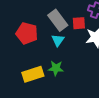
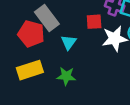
gray rectangle: (58, 20) -> (47, 18), moved
yellow rectangle: (33, 74) -> (30, 70), moved

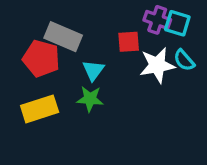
gray rectangle: (47, 18) -> (63, 37), turned -30
green star: (66, 76) -> (90, 99), moved

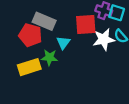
red square: (129, 42) -> (86, 24), size x1.5
green star: (90, 99) -> (49, 57), moved

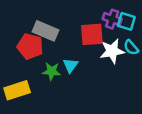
cyan triangle: (63, 43) -> (70, 65), moved
yellow rectangle: (29, 67) -> (17, 90), moved

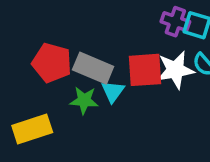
gray rectangle: (46, 31) -> (93, 68), moved
red square: (92, 34) -> (145, 70), moved

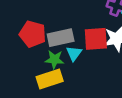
gray rectangle: (93, 68) -> (61, 38), turned -35
yellow rectangle: (32, 129) -> (50, 79), moved

